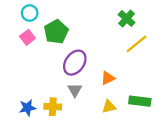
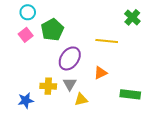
green cross: (127, 19) -> (132, 17), moved
yellow line: (136, 44) -> (107, 41), moved, turned 45
yellow cross: (53, 107) -> (48, 86), moved
yellow triangle: (109, 107) -> (81, 99), moved

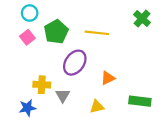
yellow line: (107, 41) -> (97, 33), moved
gray triangle: (70, 84) -> (63, 96), moved
yellow cross: (48, 86) -> (42, 85), moved
yellow triangle: (81, 99) -> (97, 107), moved

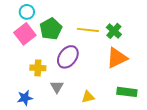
green cross: (142, 19) -> (114, 31), moved
pink square: (27, 37) -> (25, 34), size x1.5
orange triangle: (108, 78) -> (117, 58), moved, size x1.6
yellow cross: (42, 85) -> (38, 68), moved

